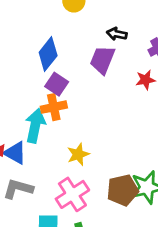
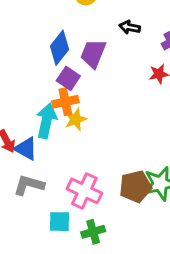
purple trapezoid: (102, 60) -> (93, 54), moved
yellow star: (78, 154) -> (76, 119), moved
pink cross: (72, 194) -> (84, 191), turned -32

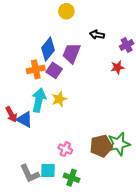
orange cross: (65, 102) -> (36, 69), moved
gray L-shape: (29, 185) -> (30, 174), moved, turned -130
pink cross: (84, 191) -> (65, 149), size x0.6
green cross: (93, 232) -> (71, 178), turned 35

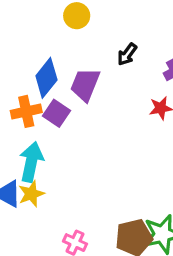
black arrow: (97, 35) -> (127, 54), turned -64
yellow star: (59, 99) -> (31, 194), moved

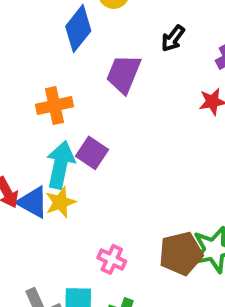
blue diamond: (46, 78) -> (78, 29), moved
purple square: (56, 113) -> (92, 153), moved

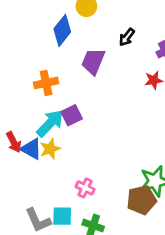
purple square: (92, 153) -> (72, 115), turned 30
cyan arrow: (60, 165) -> (50, 123), turned 32
brown pentagon: (181, 254) -> (142, 200), moved

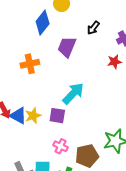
purple square: (72, 115) -> (57, 116), moved, turned 35
cyan arrow: (50, 123) -> (73, 93), moved
brown pentagon: (142, 200) -> (87, 156), moved

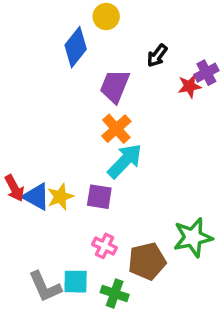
red star: (114, 62) -> (189, 86), moved
orange cross: (30, 64) -> (116, 129), moved, turned -30

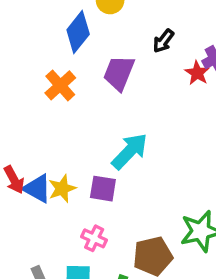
red star: (189, 86) -> (197, 73), turned -30
orange cross: (116, 129) -> (60, 85), moved
pink cross: (104, 246) -> (94, 238), moved

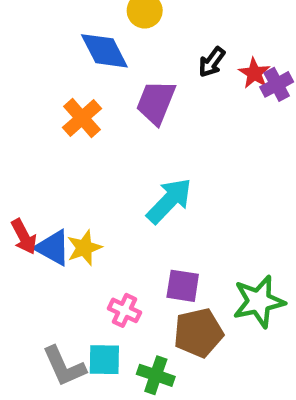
blue diamond: (78, 32) -> (104, 51), turned -66
red star: (197, 73) -> (254, 73), moved
purple square: (103, 189) -> (183, 286), moved

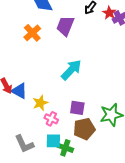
yellow star: (84, 248) -> (40, 103), moved
cyan square: (104, 360) -> (53, 141), moved

